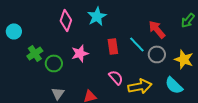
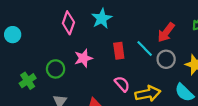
red arrow: (157, 29) -> (166, 32), turned -102
green cross: (35, 53) -> (28, 81), moved

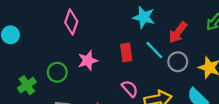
cyan star: (102, 18) -> (144, 17), moved, turned -30

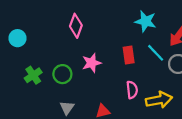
green cross: (27, 85) -> (33, 75), moved
pink semicircle: (130, 89) -> (132, 90), turned 36

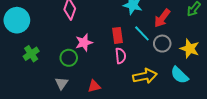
cyan circle: (17, 38) -> (17, 20), size x1.6
green circle: (62, 74) -> (69, 58), moved
pink semicircle: (132, 90) -> (121, 56), moved

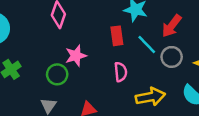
red rectangle: (117, 35) -> (117, 36), moved

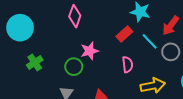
red rectangle: (117, 36) -> (124, 34), turned 56

